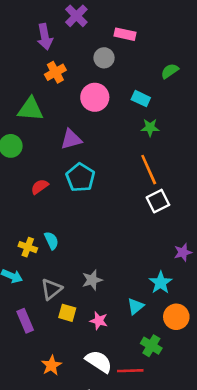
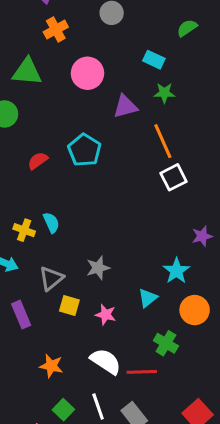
pink circle: (95, 97) -> (87, 73), moved
purple triangle: (71, 139) -> (125, 106), moved
orange star: (51, 365) -> (51, 366), turned -30

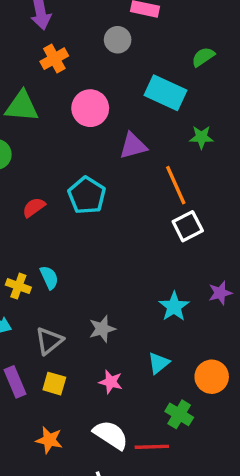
cyan rectangle: (154, 60) -> (165, 93), size x1.6
green star: (164, 93) -> (201, 137), moved
cyan star: (176, 271) -> (174, 307), moved
yellow square: (69, 306) -> (54, 384), moved

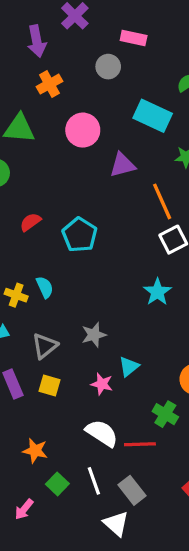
cyan pentagon: (87, 195) -> (80, 235), moved
cyan star: (174, 307) -> (157, 292), moved
cyan triangle: (159, 363) -> (129, 367), moved
orange star: (49, 440) -> (35, 451), moved

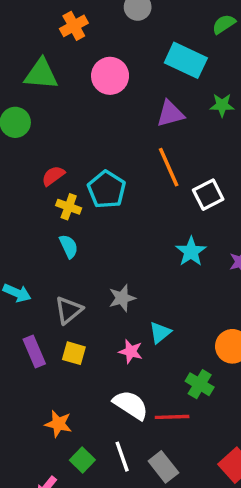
purple triangle: (122, 165) -> (170, 114), moved
orange line: (162, 201) -> (169, 167), moved
yellow cross: (16, 295) -> (69, 207), moved

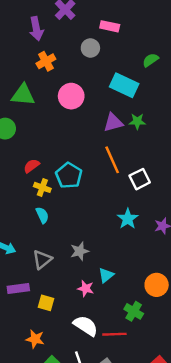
green star: (222, 105) -> (137, 121), moved
purple rectangle: (34, 351) -> (18, 288), turned -75
yellow square: (74, 353) -> (46, 303), moved

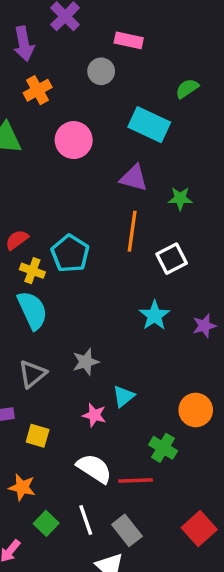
green star: (137, 121) -> (180, 199), moved
purple triangle: (113, 123) -> (134, 178), turned 30
orange line: (112, 160) -> (132, 231), turned 32
cyan semicircle: (42, 215) -> (32, 310), size x1.6

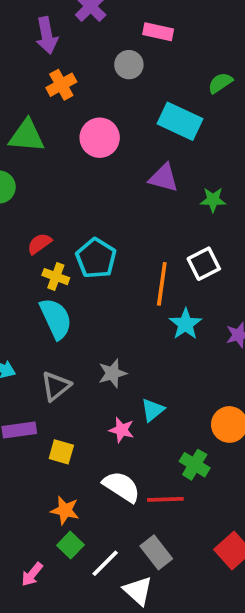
orange line: (132, 231) -> (162, 284), moved
orange star: (22, 487) -> (65, 510), moved
white line: (86, 520) -> (105, 563), moved, turned 64

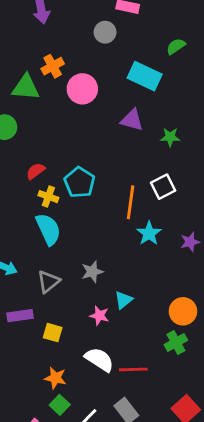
orange cross: (61, 85) -> (53, 66), moved
green cross: (195, 465) -> (176, 342), moved, turned 30

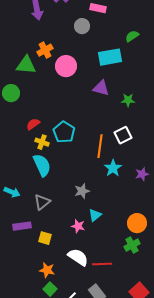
cyan rectangle: (145, 76) -> (110, 57), turned -35
gray star: (92, 272) -> (82, 191), moved

